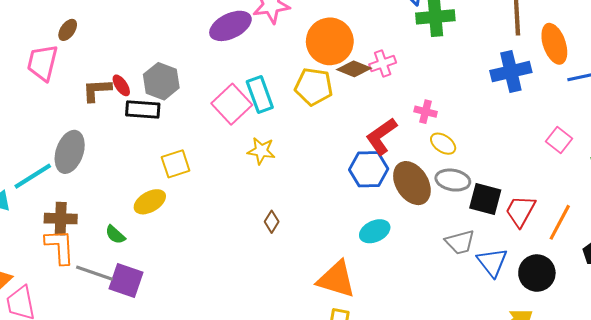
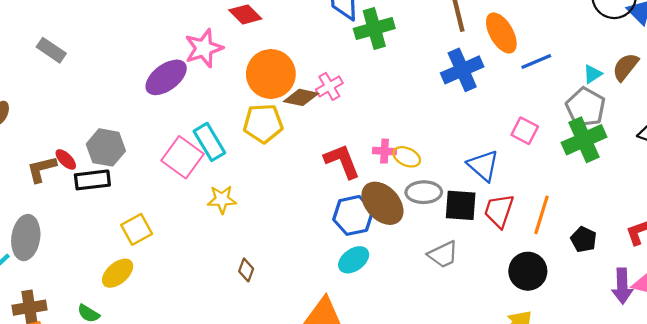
pink cross: (426, 112) -> (385, 151), moved
red L-shape: (381, 136) -> (342, 161), turned 114
blue hexagon: (369, 169) -> (353, 215), moved
blue triangle: (492, 262) -> (483, 166), moved

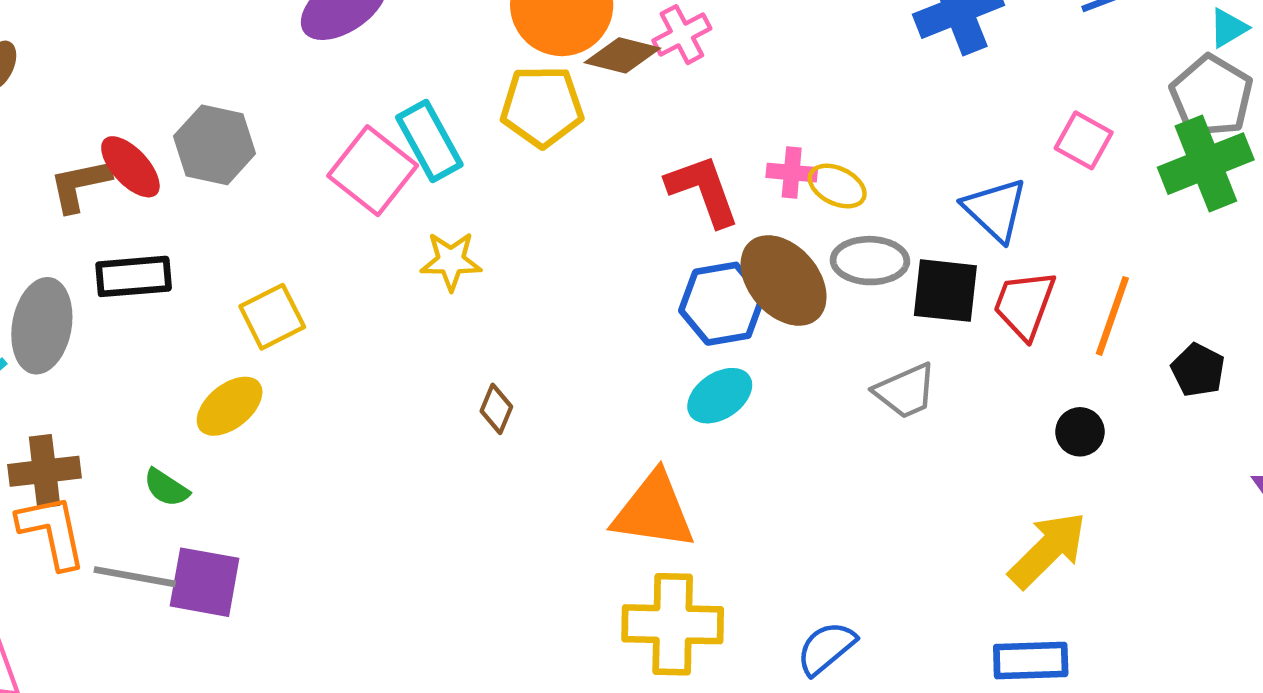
red ellipse: (66, 159) -> (130, 167), size x1.4
black rectangle: (92, 180) -> (134, 276), moved
black circle: (528, 271) -> (1080, 432), size x0.6

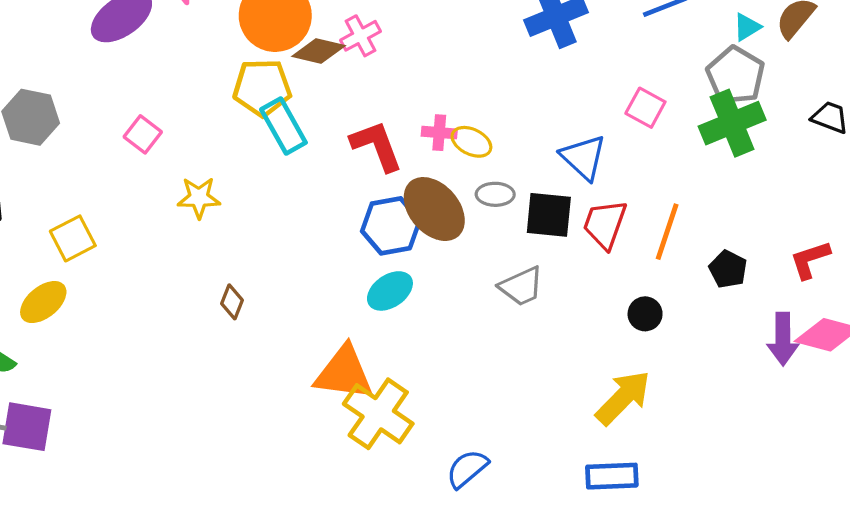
cyan rectangle: (429, 141) -> (283, 126), moved
pink square: (373, 171) -> (143, 134), size x0.6
gray ellipse: (870, 261) -> (495, 194), size x0.7
yellow cross: (673, 624) -> (378, 414), moved, turned 34

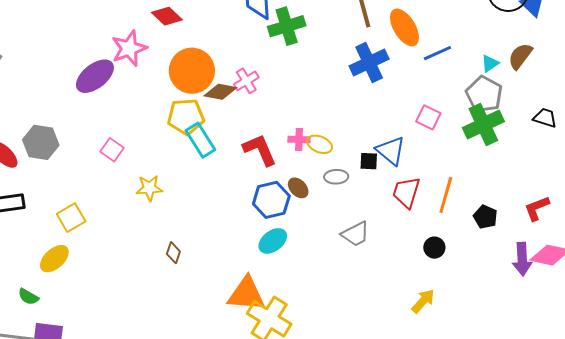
brown ellipse: (434, 209) -> (298, 188), size x0.5
black square: (549, 215) -> (369, 161), moved, size x0.6
yellow arrow: (623, 398) -> (423, 301), size x0.7

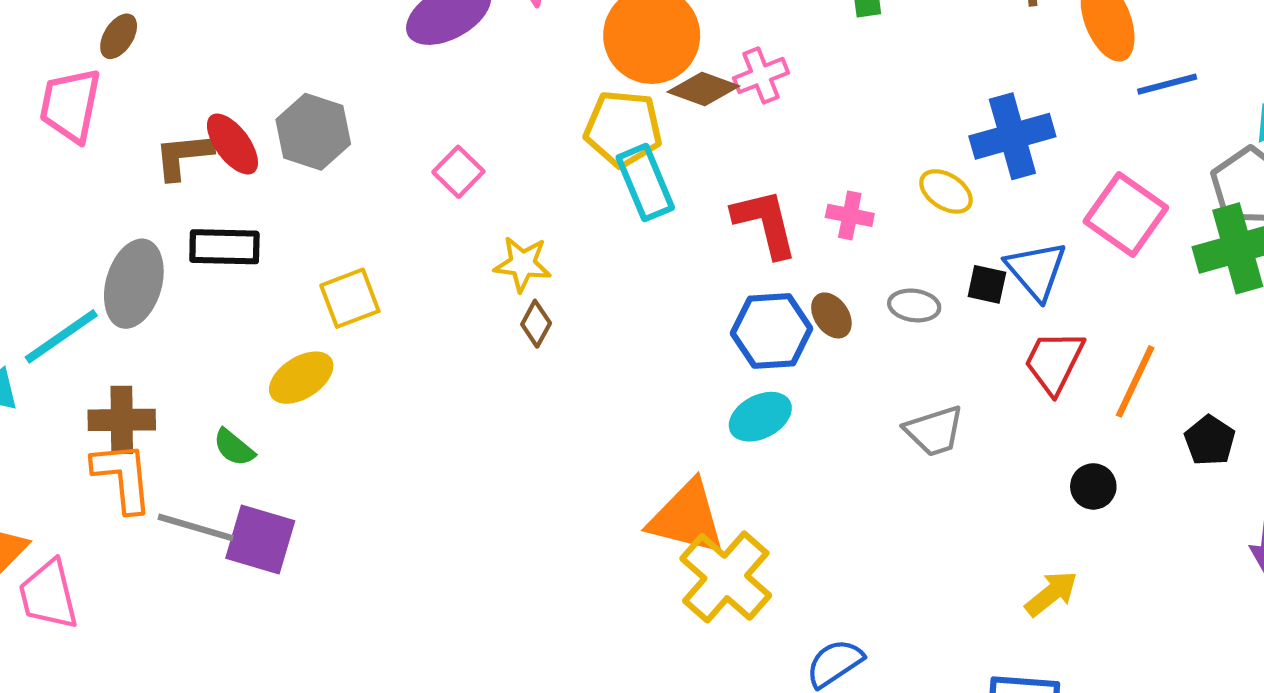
blue cross: (369, 63) -> (1012, 136), moved
pink square: (428, 117) -> (1126, 214), size x1.5
yellow ellipse: (320, 144) -> (946, 191), moved
brown diamond: (173, 253) -> (536, 324), moved

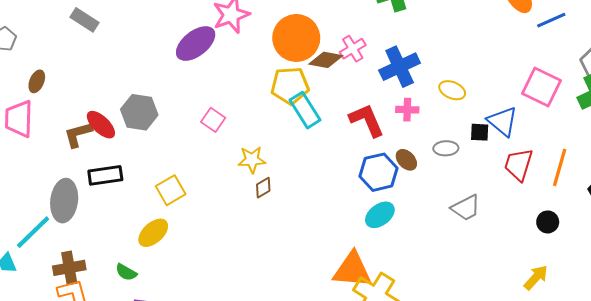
blue cross: (1012, 136) -> (400, 67), moved
brown diamond: (536, 324) -> (263, 188), turned 40

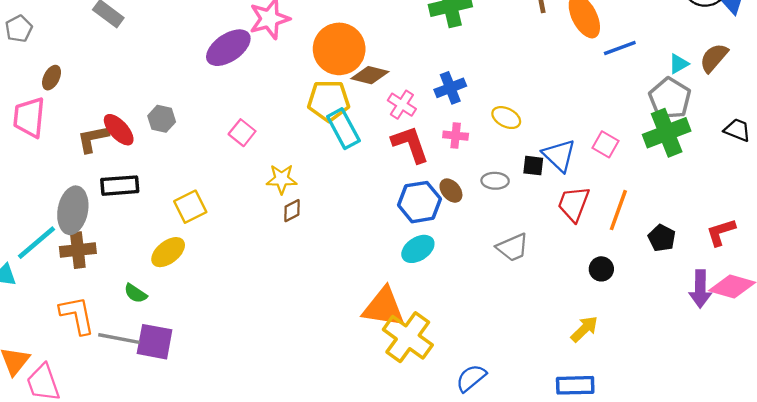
pink cross: (353, 49) -> (402, 105), moved, turned -30
blue cross: (400, 67) -> (450, 88), size x0.7
pink square: (542, 87) -> (605, 144), moved, size x0.6
gray hexagon: (139, 112) -> (162, 119), size x0.7
brown cross: (69, 268) -> (78, 250), moved

